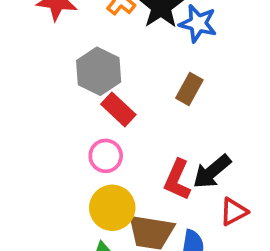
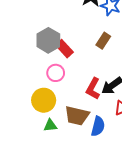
gray hexagon: (99, 71) -> (48, 40), moved
yellow circle: (112, 208) -> (44, 100), moved

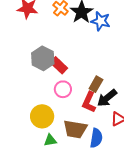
brown rectangle: (103, 41) -> (96, 84), moved
pink circle: (56, 73) -> (63, 89), moved

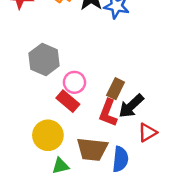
red rectangle: (59, 65) -> (68, 101), moved
pink circle: (63, 89) -> (74, 82), moved

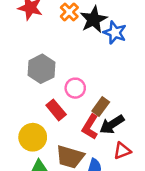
pink circle: (74, 82) -> (75, 88), moved

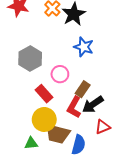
blue star: (115, 33) -> (84, 47), moved
yellow circle: (33, 137) -> (44, 119), moved

